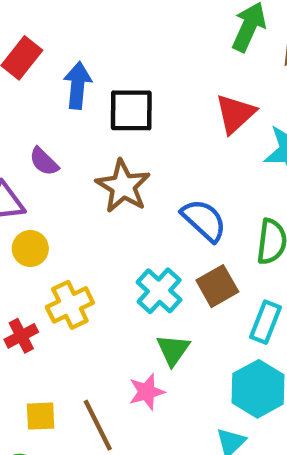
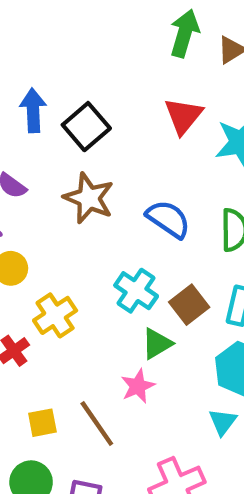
black square: (131, 110) -> (86, 127), turned -33
brown square: (217, 286) -> (189, 305), moved
green triangle: (173, 350) -> (157, 344), turned 32

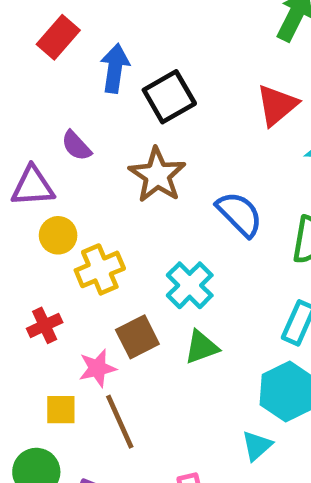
brown square: (189, 305) -> (137, 337), moved
yellow cross: (55, 315) -> (100, 269), moved
pink star: (138, 386) -> (97, 368), moved

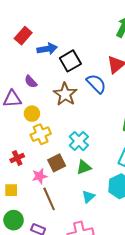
blue arrow: (115, 68) -> (47, 49), turned 72
blue semicircle: (239, 214) -> (96, 84), moved
yellow circle: (58, 235) -> (32, 114), moved
yellow square: (61, 410) -> (11, 190), moved
cyan triangle: (257, 446) -> (88, 197), moved

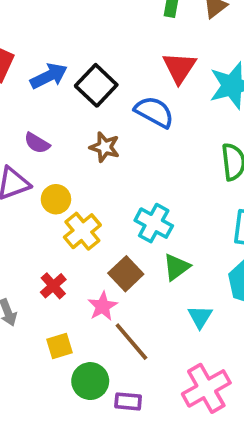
brown star: (65, 94) -> (105, 147), size x0.7
green circle: (14, 220) -> (90, 381), moved

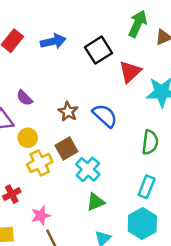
blue arrow: (49, 76) -> (53, 41), moved
black square: (96, 85) -> (98, 50), moved
blue semicircle: (154, 112) -> (105, 116), moved
brown square: (126, 274) -> (66, 149), moved

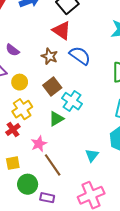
red triangle: (130, 72) -> (62, 30), moved, turned -36
yellow cross: (40, 163) -> (22, 109), moved
green triangle: (95, 202) -> (56, 119), moved

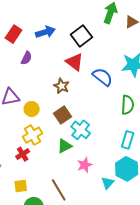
purple semicircle: (13, 50) -> (26, 58), moved, turned -104
blue semicircle: (80, 56) -> (102, 77), moved
pink star: (39, 144) -> (85, 165), moved
cyan triangle: (92, 155) -> (108, 183), moved

